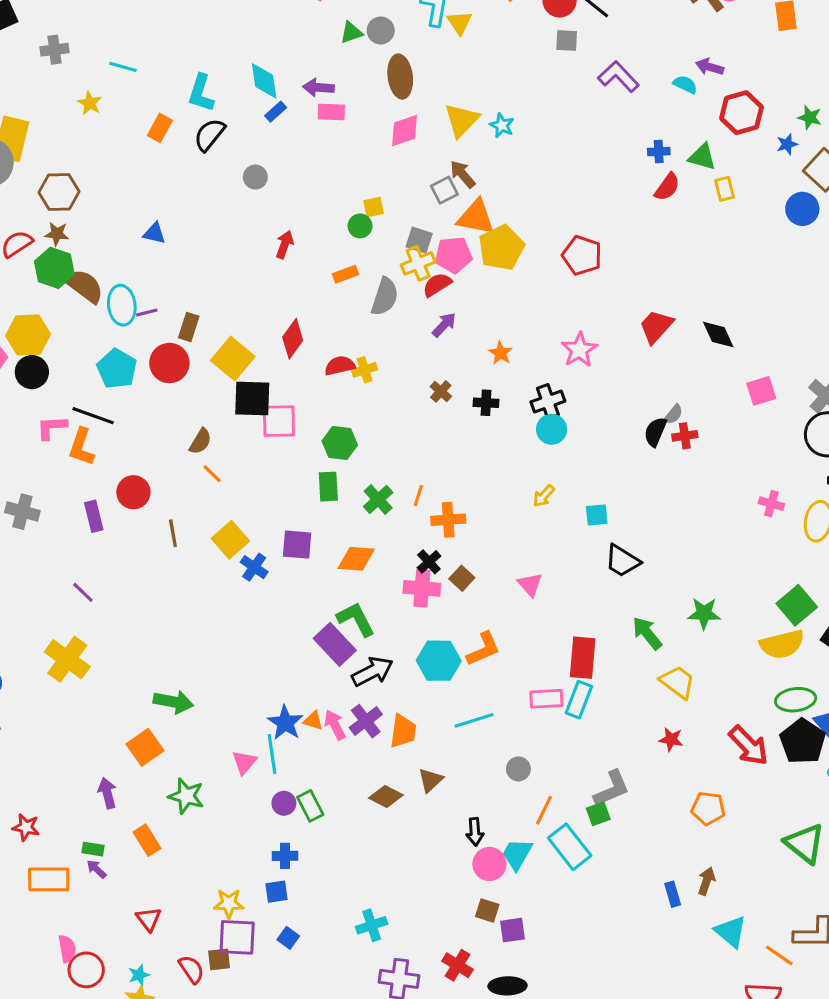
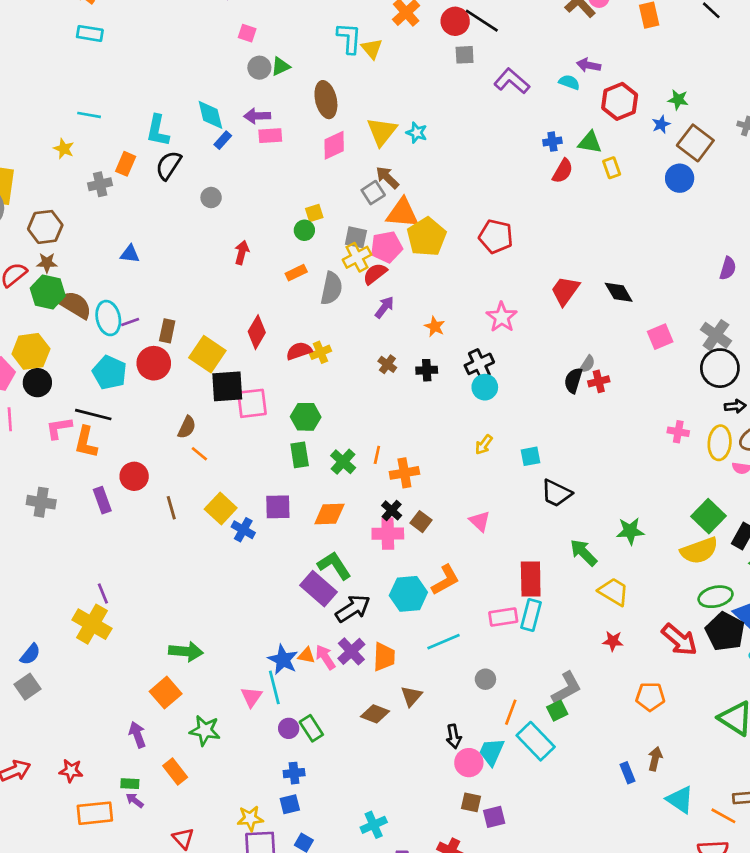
gray circle: (381, 30) -> (259, 68), moved
gray cross: (55, 50) -> (100, 184), moved
purple line: (83, 592) -> (103, 593), moved, turned 30

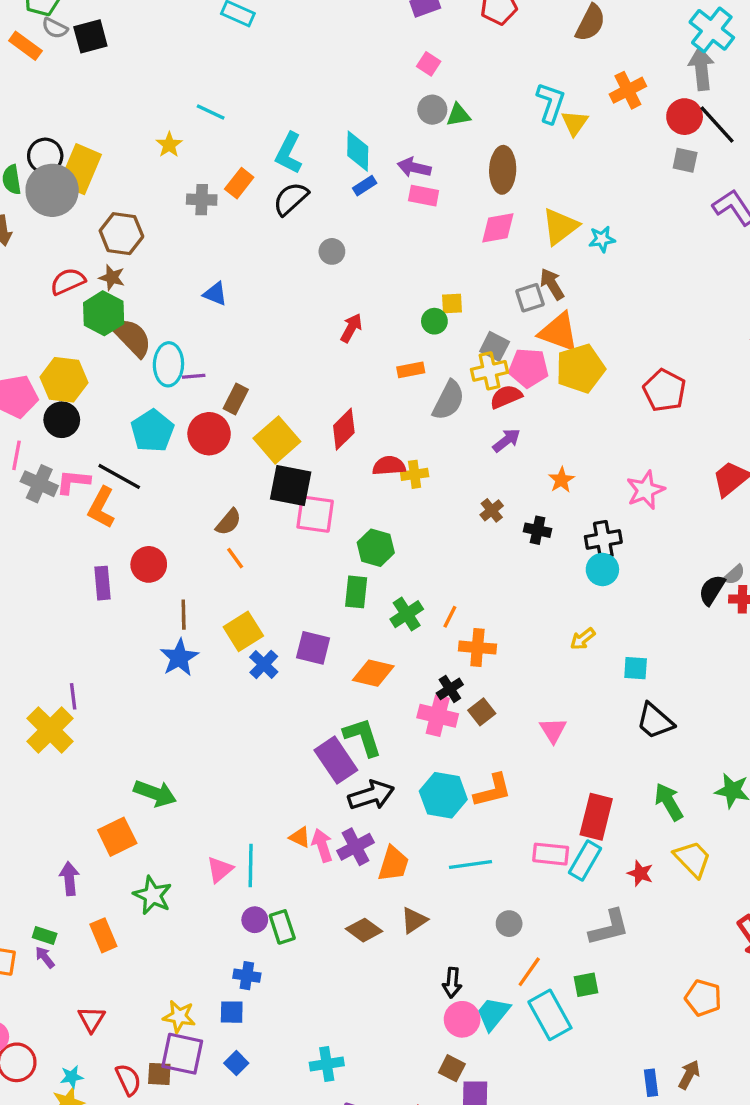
cyan star: (417, 133) -> (602, 239), turned 30
gray cross: (41, 502) -> (39, 484), moved
red star: (613, 641) -> (640, 873), moved
blue star: (283, 660) -> (179, 658), moved
gray L-shape: (567, 688) -> (609, 928), moved

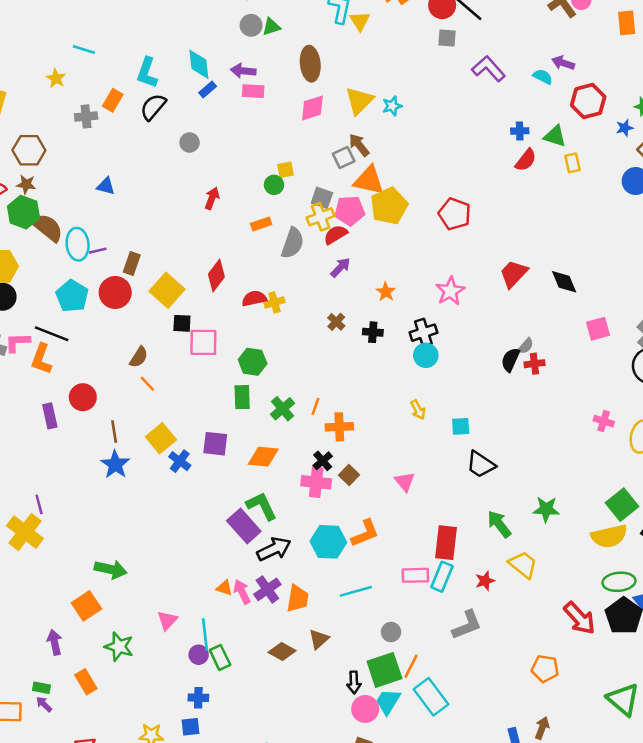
black square: (291, 485) -> (182, 323), size x0.6
yellow arrow: (583, 639) -> (418, 410), turned -72
cyan line: (251, 865) -> (205, 635), moved
red star: (640, 873) -> (485, 581), turned -30
green square: (586, 985) -> (384, 670), moved, size x1.8

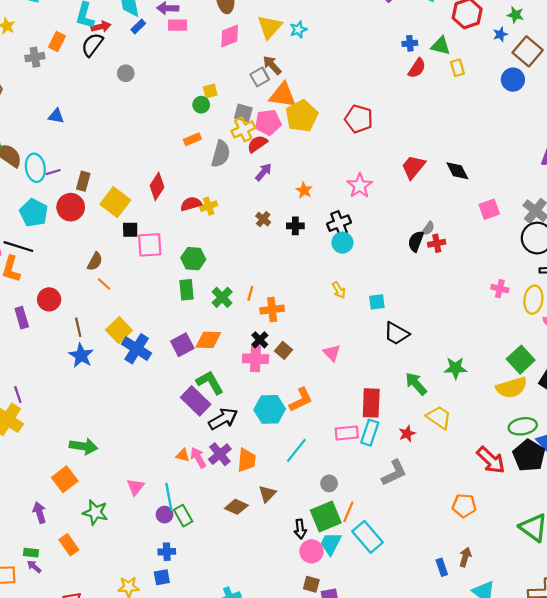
red arrow: (212, 198) -> (101, 27), moved, turned 60
purple square: (215, 444) -> (182, 345), moved, turned -30
blue cross: (180, 461) -> (137, 349), size x1.5
cyan line: (356, 591) -> (296, 450), turned -32

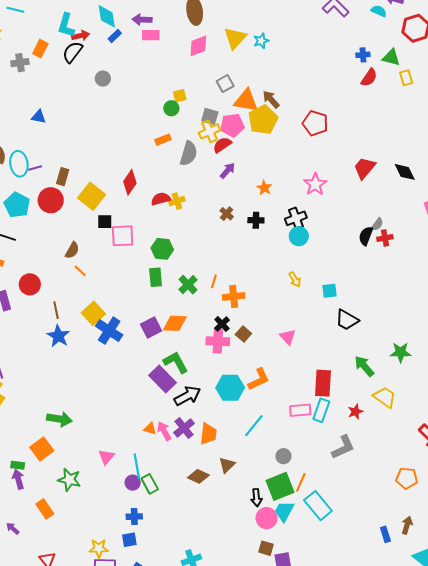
brown arrow: (272, 65) -> (271, 99), moved
green rectangle: (31, 553) -> (18, 465), moved

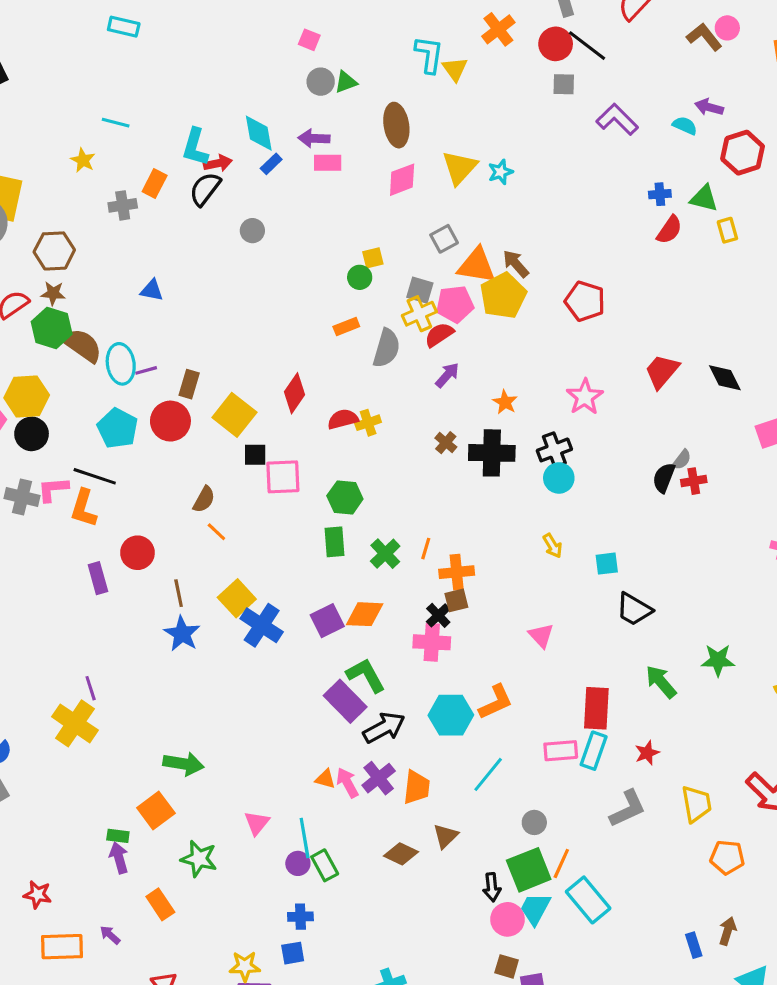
black cross: (256, 220) -> (492, 453), size x1.8
brown square: (243, 334) -> (456, 600), moved, turned 35
yellow trapezoid: (385, 397) -> (696, 804), moved, turned 45

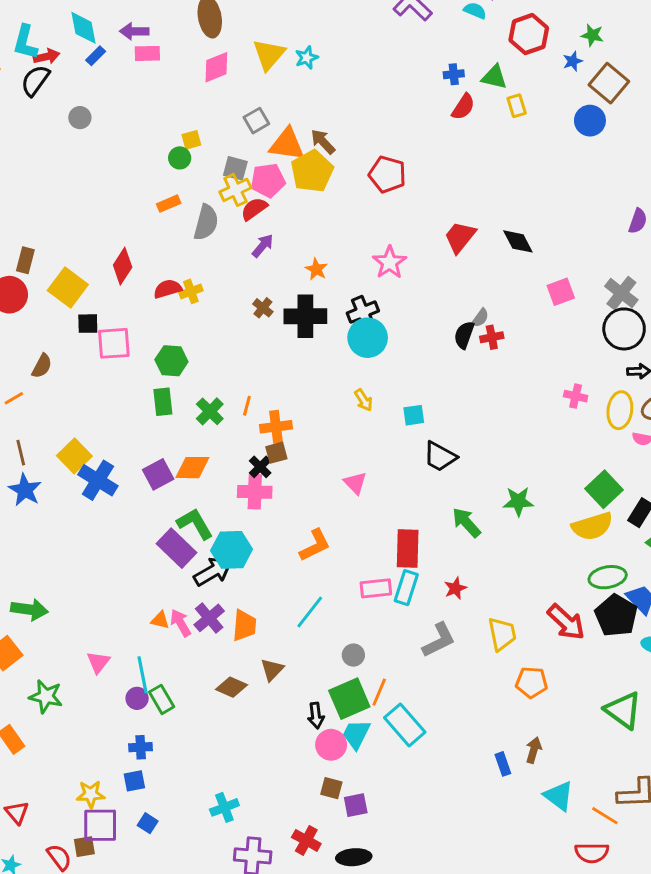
cyan circle: (559, 478) -> (368, 338), size x1.4
orange line: (216, 532) -> (14, 398), moved, turned -72
cyan hexagon: (451, 715) -> (232, 550), moved

